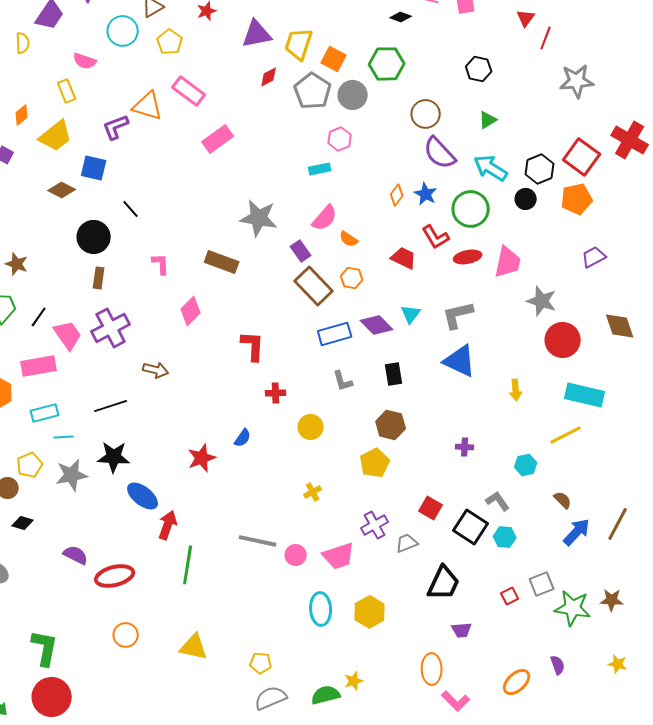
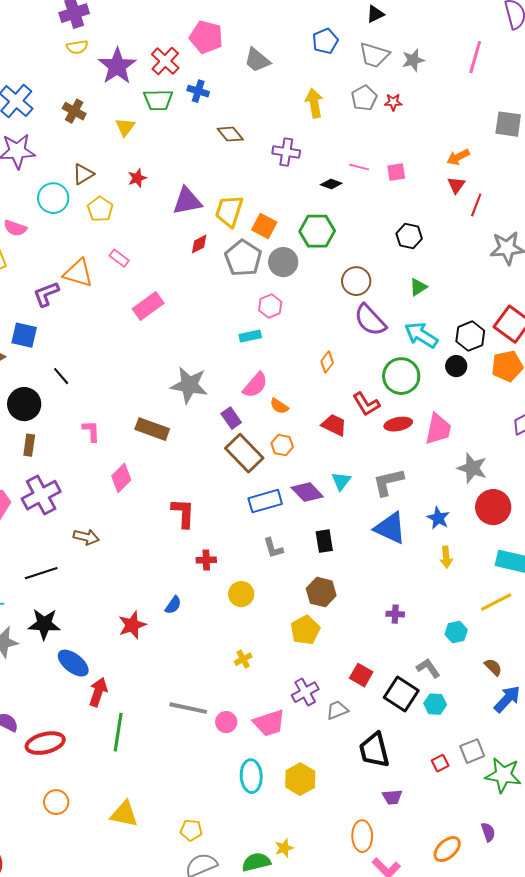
pink rectangle: (189, 91) -> (119, 258), size x0.6
blue star: (426, 194) -> (438, 518), moved
black trapezoid: (444, 583) -> (374, 750), turned 141

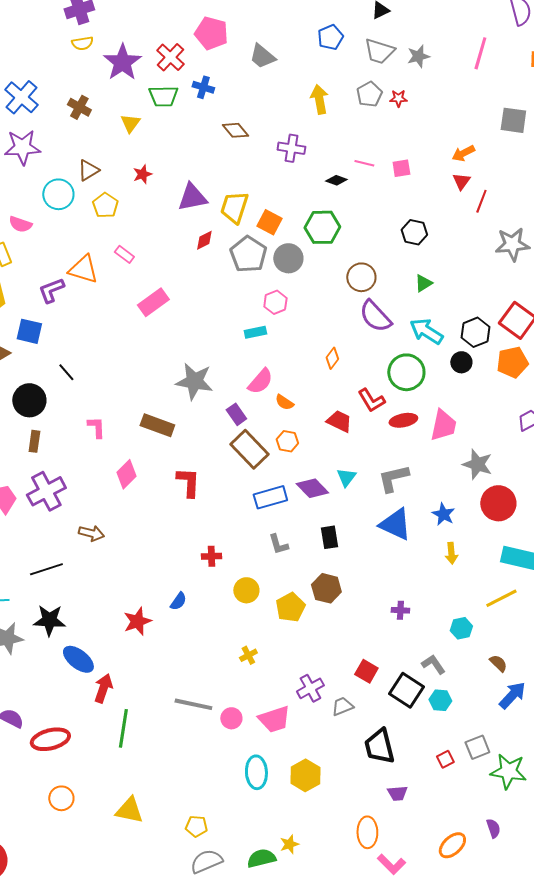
red L-shape: (183, 513) -> (188, 482), moved
yellow pentagon: (305, 630) -> (290, 607), moved

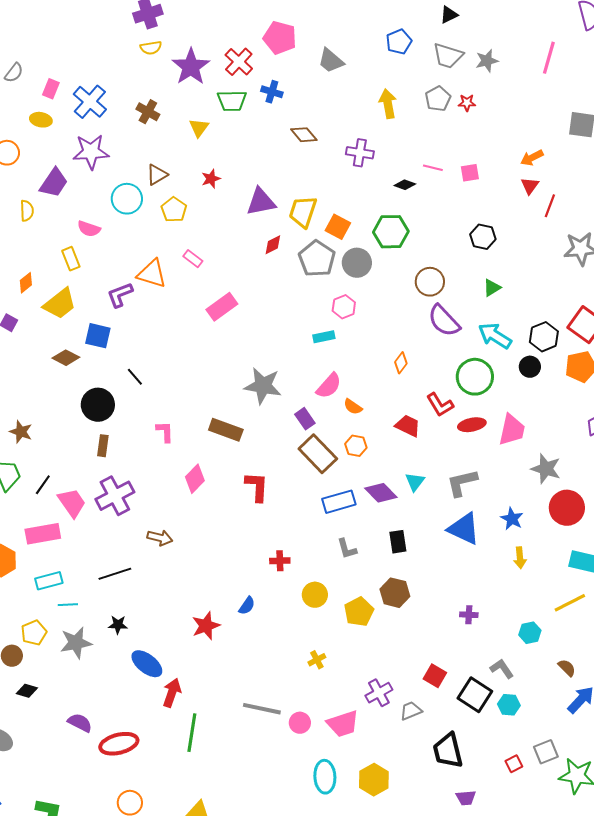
black star: (49, 620) -> (118, 625), size x0.6

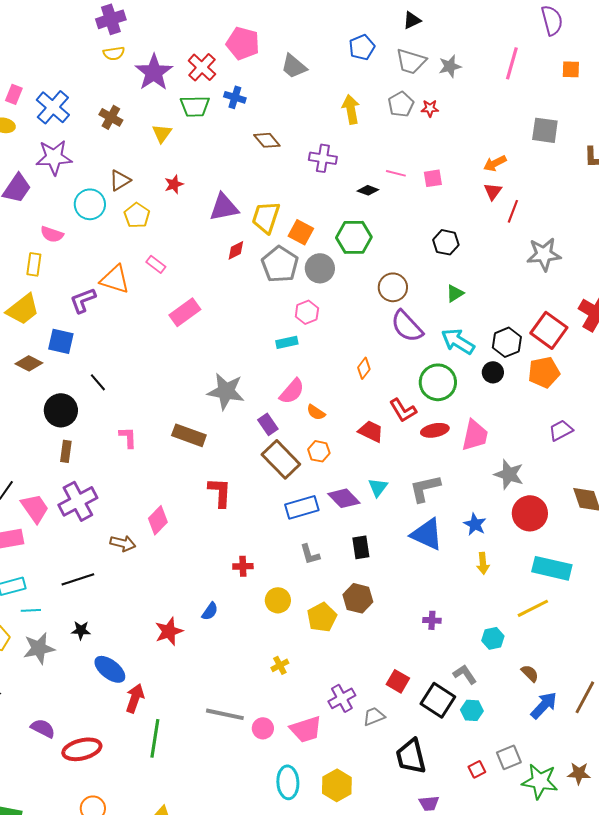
yellow rectangle: (71, 259) -> (34, 264), turned 30
pink diamond: (195, 479) -> (158, 520), moved

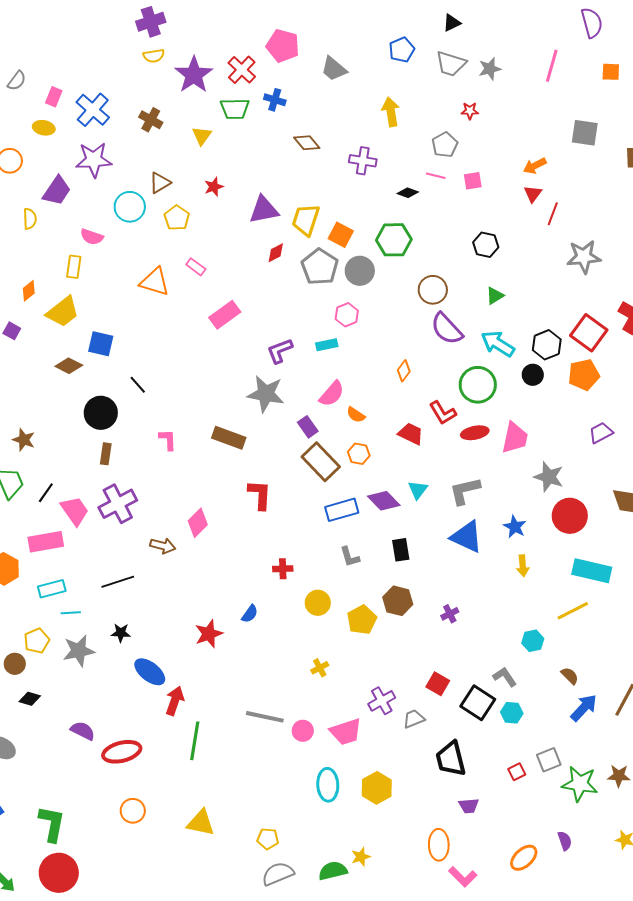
gray pentagon: (401, 104) -> (445, 145), moved
purple L-shape: (83, 300) -> (280, 351), moved
purple cross: (432, 620) -> (450, 614), moved, turned -30

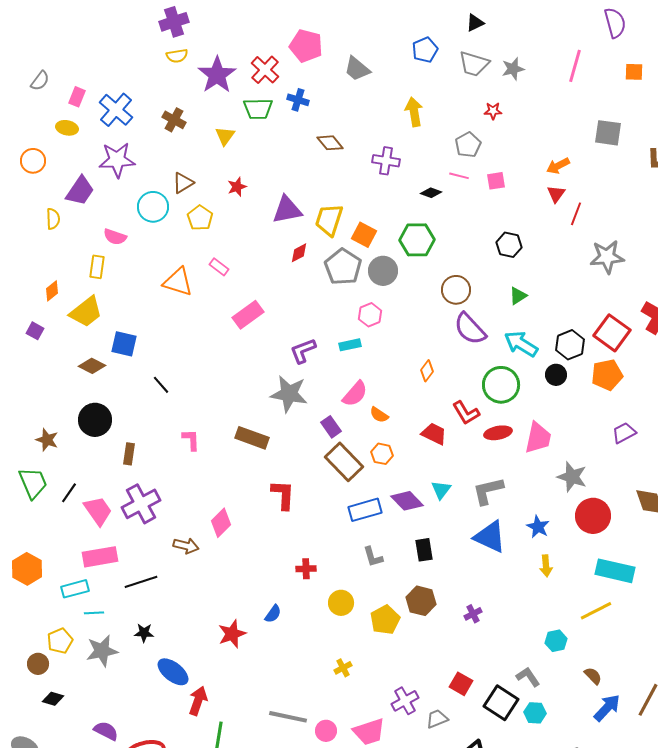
black circle: (101, 413) -> (95, 420), moved
pink rectangle: (46, 542) -> (100, 557), moved

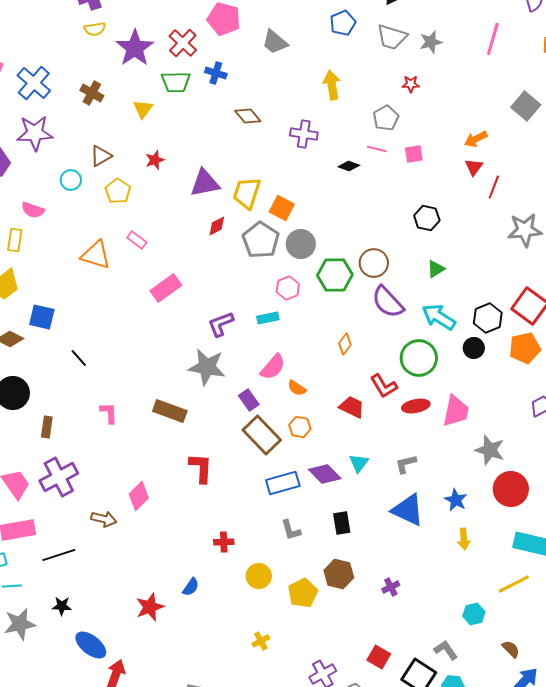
gray square: (608, 133) -> (526, 106), turned 32
cyan circle: (153, 207) -> (71, 180), size x0.7
green hexagon: (417, 240) -> (335, 275), moved
gray L-shape: (488, 491) -> (406, 464), size x0.7

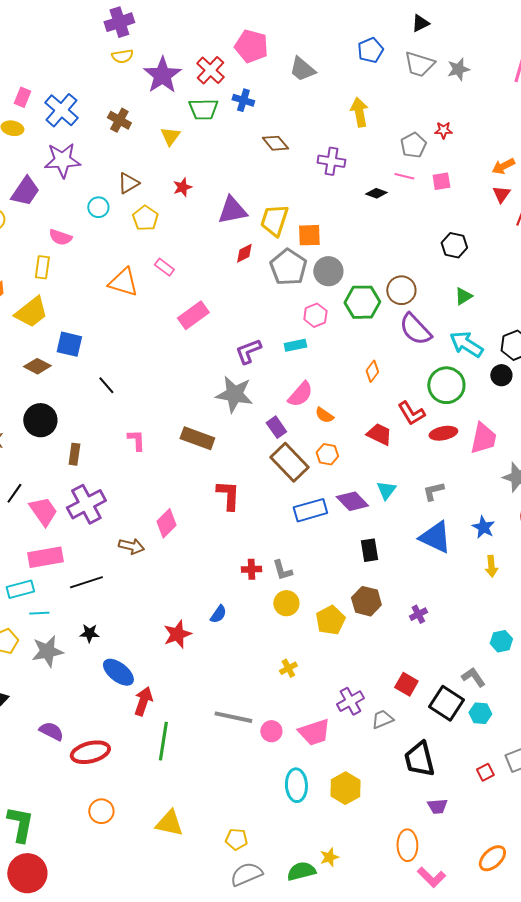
red star: (411, 84) -> (443, 130), moved
orange square: (282, 208) -> (309, 235), turned -30
gray L-shape: (291, 530) -> (282, 570), moved

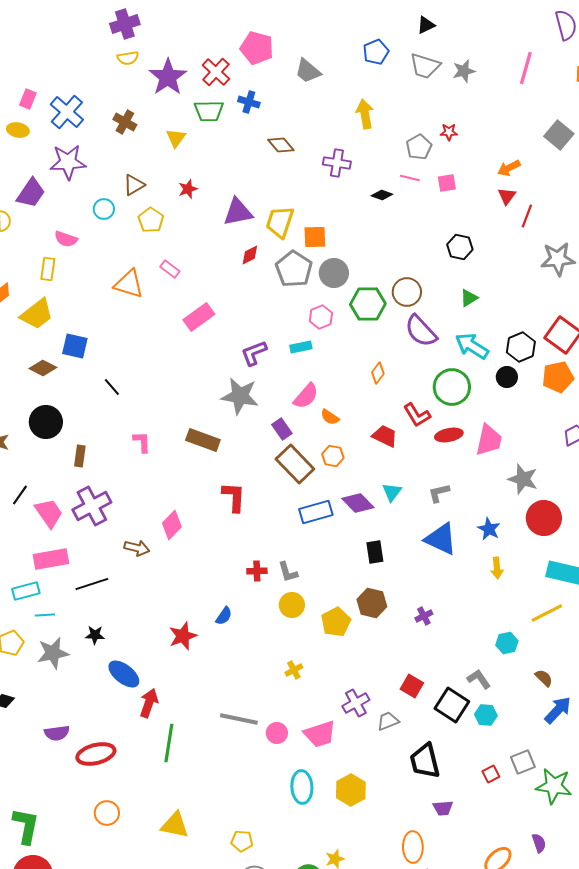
purple semicircle: (51, 731) -> (57, 733), turned 145

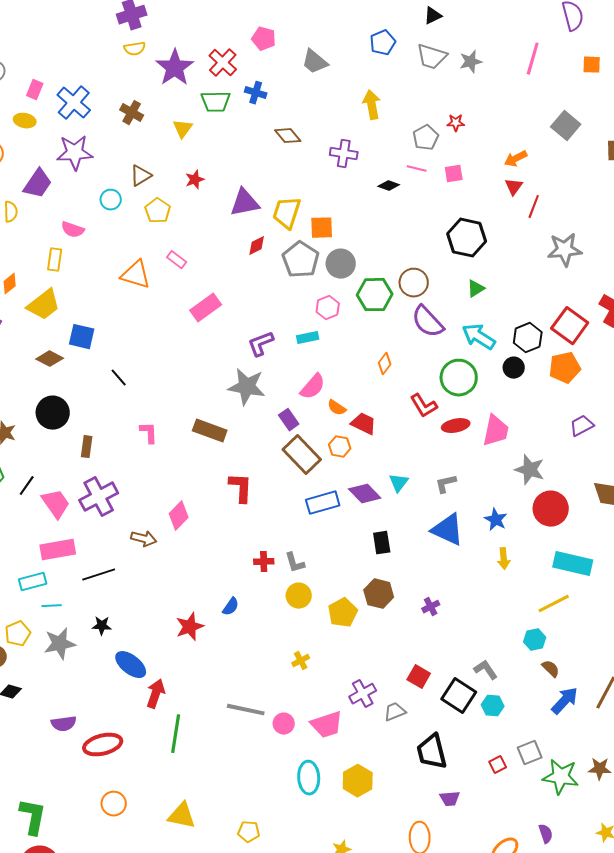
pink pentagon: (257, 48) -> (264, 39), size x0.7
black hexagon: (460, 247) -> (467, 238), size x1.5
red trapezoid: (385, 436) -> (364, 424), moved
cyan hexagon: (507, 643) -> (535, 640), moved

